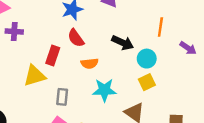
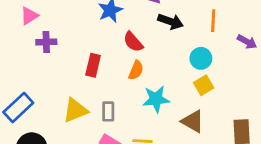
red semicircle: (76, 38) -> (133, 42), moved
black arrow: (123, 43) -> (171, 21), moved
orange semicircle: (90, 63) -> (136, 70), turned -56
yellow triangle: (35, 76) -> (75, 110), moved

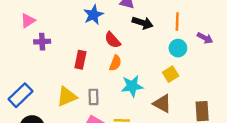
cyan circle: (201, 58) -> (178, 48), moved

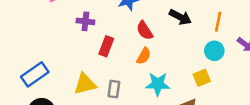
purple cross: (42, 42) -> (85, 21), moved

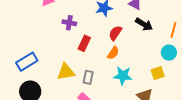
red semicircle: (145, 31) -> (115, 33), turned 63

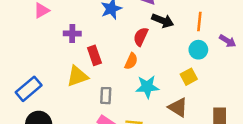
red semicircle: (115, 33) -> (141, 37), moved
red rectangle: (84, 43) -> (94, 55), turned -35
yellow triangle: (66, 72) -> (77, 76), moved

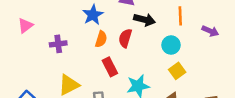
cyan circle: (198, 50) -> (171, 45), moved
red rectangle: (94, 55) -> (110, 67), moved
orange semicircle: (131, 61) -> (101, 39), moved

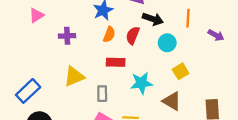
cyan circle: (171, 45) -> (167, 43), moved
red rectangle: (110, 67) -> (116, 62), turned -66

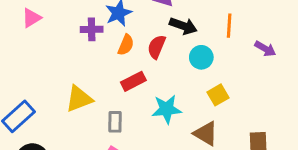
purple cross: (67, 36) -> (92, 29), moved
red rectangle: (116, 62) -> (133, 81), turned -30

